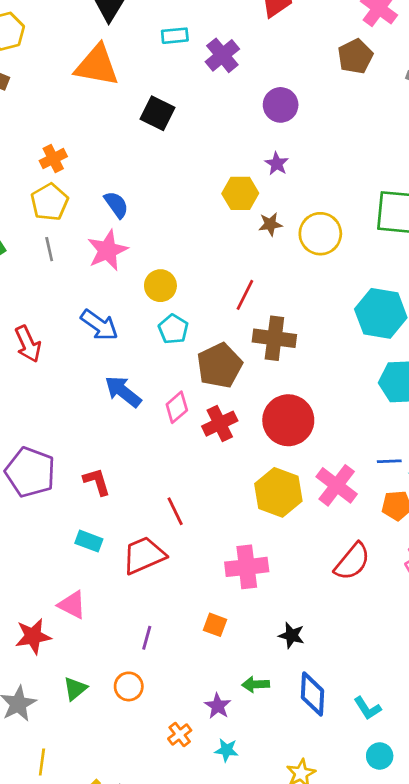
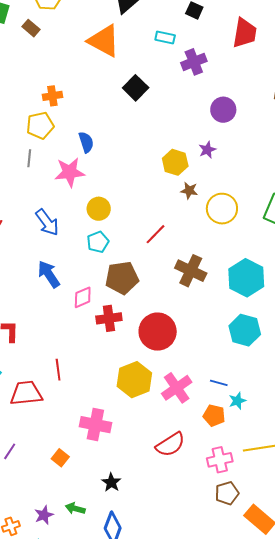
brown cross: (274, 338) -> (191, 271), moved

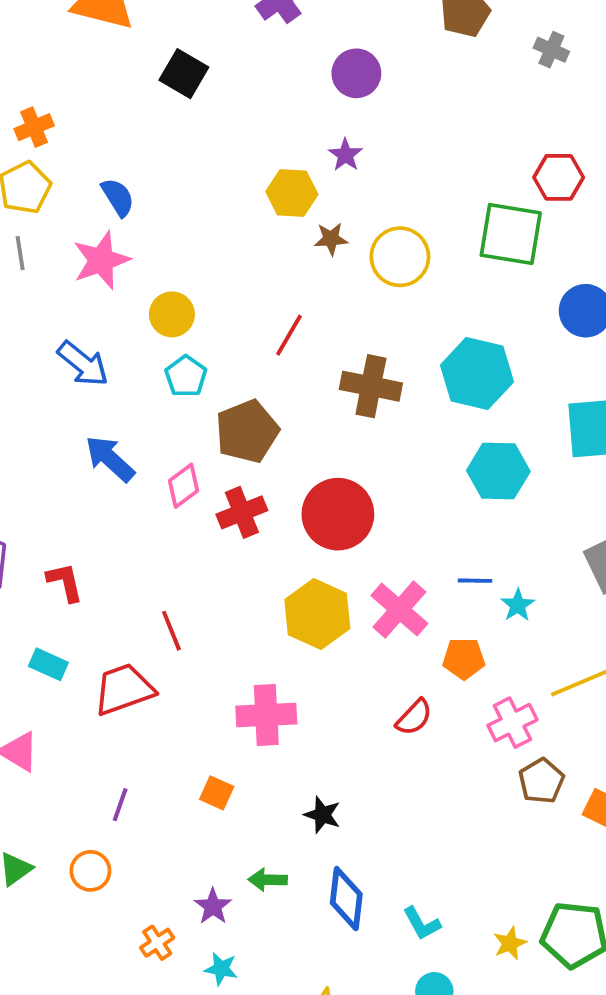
orange pentagon: (214, 416) -> (464, 659), moved
red semicircle: (170, 445) -> (414, 717), size x0.7

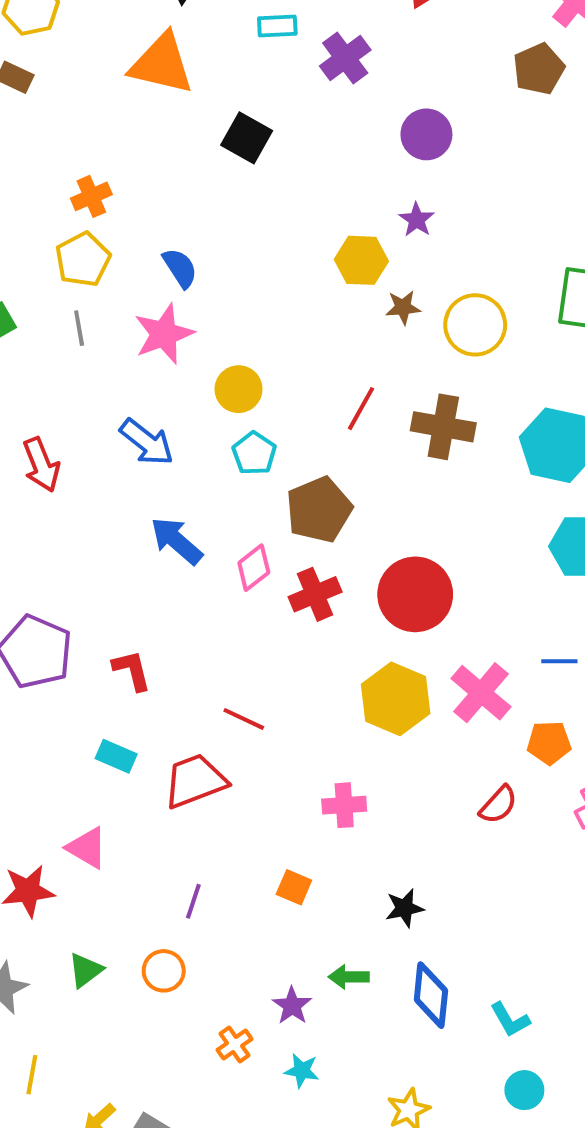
brown cross: (371, 386) -> (443, 427), moved
red line: (171, 631) -> (244, 719), turned -42
pink cross: (266, 715) -> (344, 805), size x0.7
black star: (322, 815) -> (405, 908), turned -30

